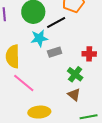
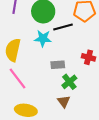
gray rectangle: (55, 52) -> (58, 65), moved
red cross: (89, 54) -> (89, 57), moved

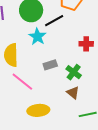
cyan star: (43, 38) -> (37, 37), turned -30
gray rectangle: (58, 65) -> (50, 65), moved

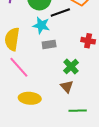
cyan star: (37, 37) -> (41, 25), turned -30
gray rectangle: (50, 65) -> (49, 44), moved

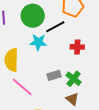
red cross: (88, 41) -> (77, 47), moved
gray rectangle: (49, 44) -> (54, 75), moved

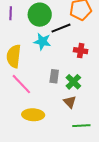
gray rectangle: (54, 75) -> (54, 76), turned -72

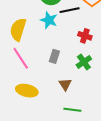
green cross: (73, 82) -> (84, 62), moved

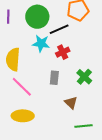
red cross: (85, 36) -> (63, 52), moved, turned -32
yellow ellipse: (27, 91) -> (23, 116), moved

